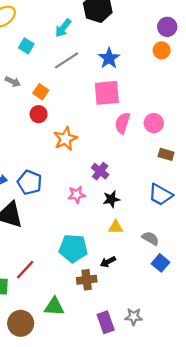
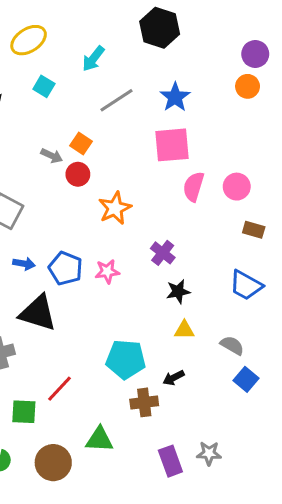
cyan arrow: (63, 28) -> (93, 59), moved
cyan square: (26, 46) -> (44, 86), moved
gray arrow: (13, 82) -> (52, 156), moved
pink star: (77, 195) -> (107, 271), moved

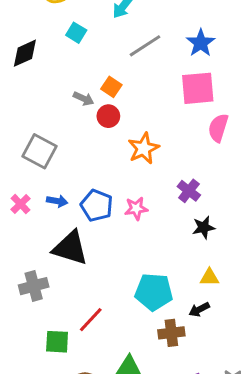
yellow triangle: (184, 330) -> (209, 277), moved

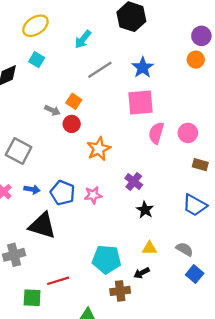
cyan square: (76, 33) -> (37, 60), moved
black star: (204, 227) -> (145, 210), turned -30
red line: (91, 320) -> (58, 281), turned 30

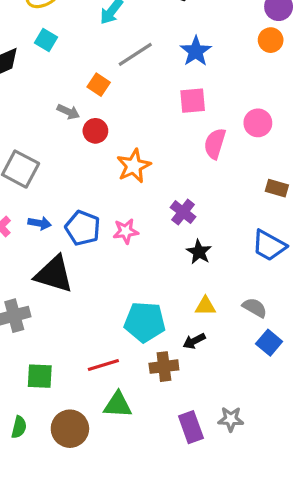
orange square: (74, 101) -> (99, 85), moved
pink square: (140, 102) -> (193, 101), size x0.7
pink circle: (188, 133) -> (258, 123), moved
red line: (58, 281) -> (103, 365), moved

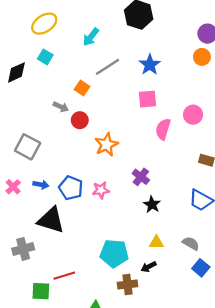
red line: (103, 365) -> (64, 276), moved

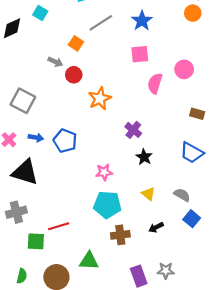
pink star: (101, 190) -> (104, 172), moved
black triangle: (51, 220) -> (25, 172), moved
yellow triangle: (156, 242) -> (148, 194), turned 40
gray cross: (23, 249) -> (16, 212), moved
black arrow: (149, 267) -> (156, 227), moved

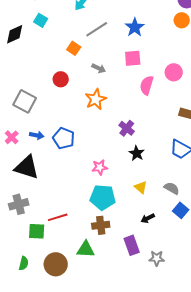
gray arrow: (55, 62) -> (99, 68), moved
red circle: (74, 75) -> (61, 79), moved
brown cross: (120, 235) -> (101, 225), moved
purple rectangle: (139, 276) -> (132, 245), moved

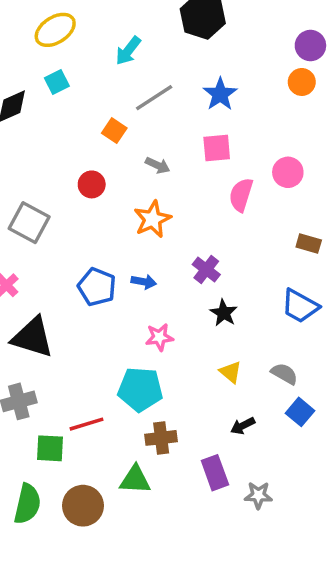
cyan square: (41, 20) -> (57, 82), turned 32
blue arrow: (37, 135) -> (144, 282), moved
cyan pentagon: (103, 197) -> (140, 389), moved
green semicircle: (24, 263) -> (27, 504), size x1.6

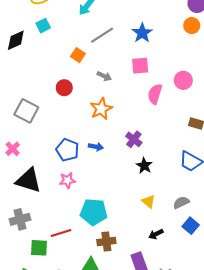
pink star: (159, 337) -> (67, 180), moved
gray semicircle: (284, 374) -> (181, 203), turned -56

